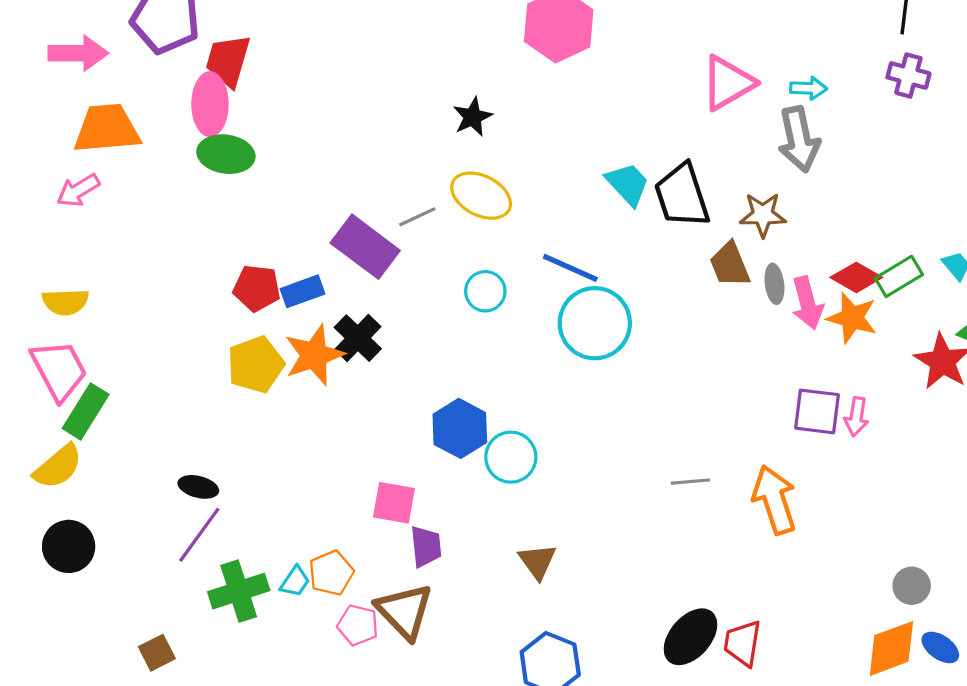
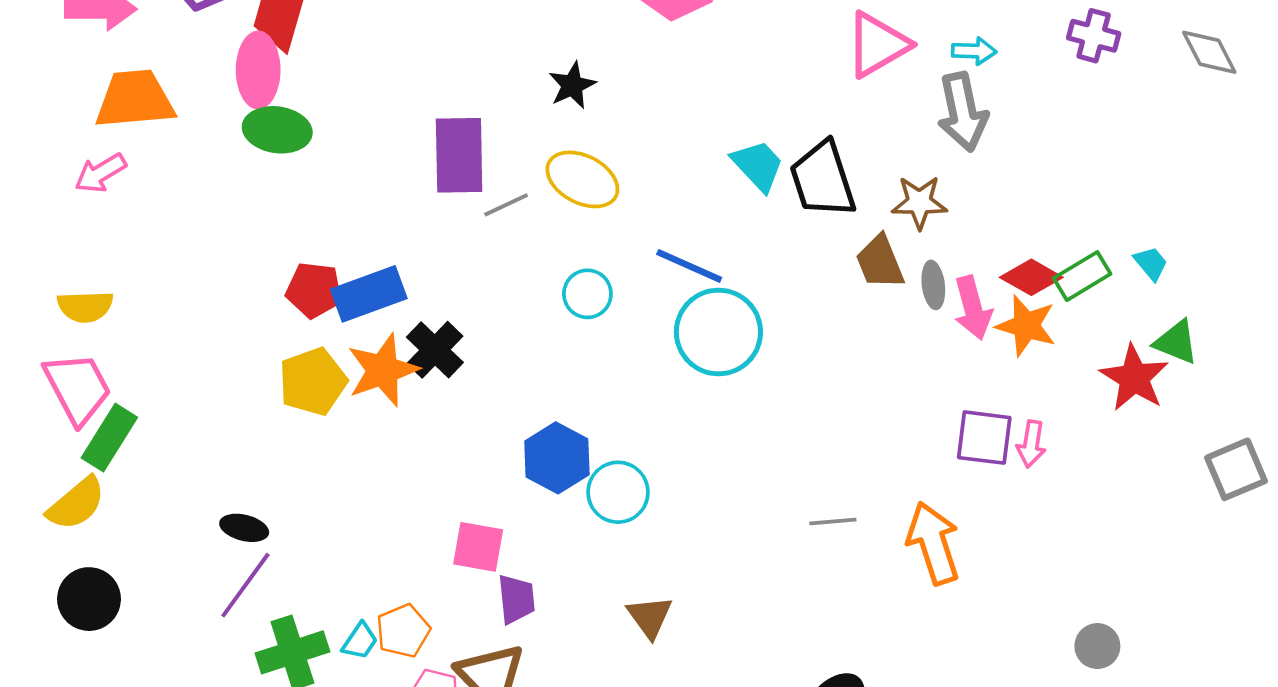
purple rectangle: (365, 247) -> (459, 155), moved, turned 52
blue rectangle: (302, 291) -> (369, 294), size x1.4

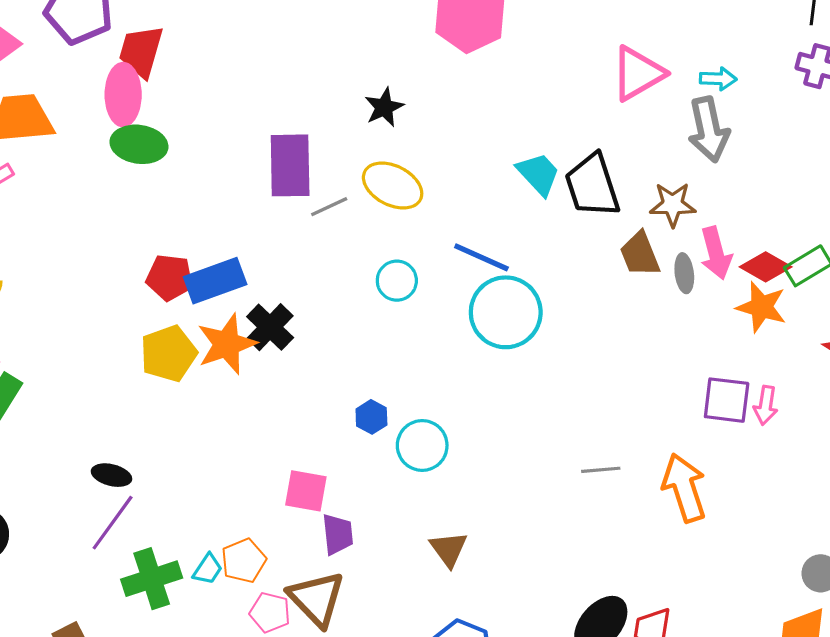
pink arrow: (973, 308) -> (716, 253), moved
blue hexagon: (557, 458) -> (371, 417), size x0.6

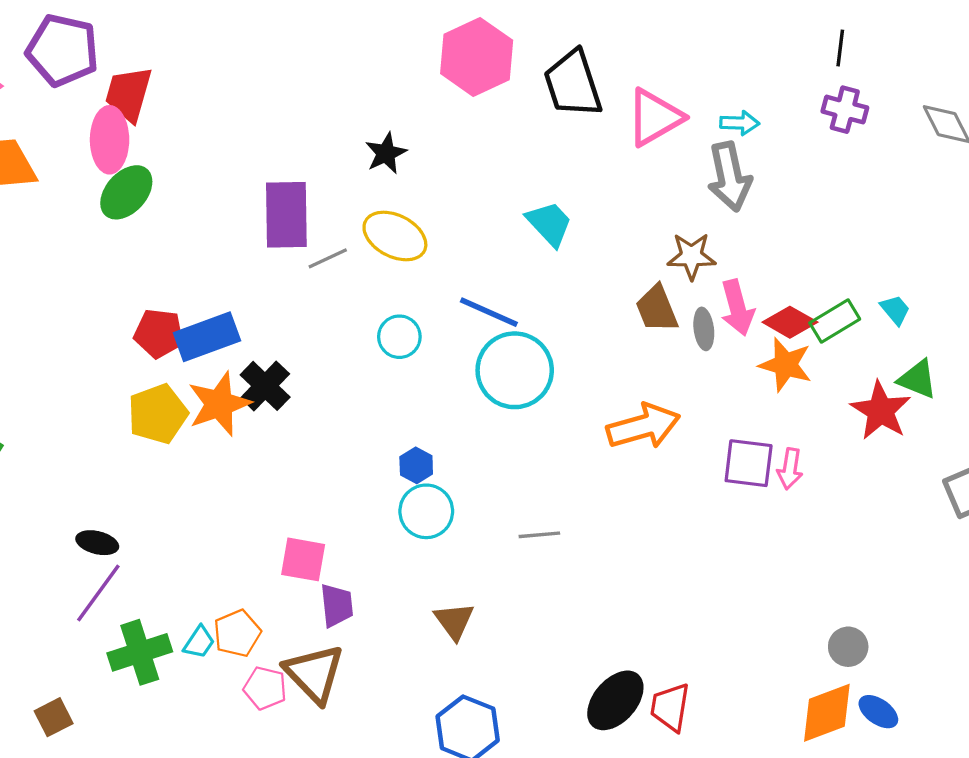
green ellipse: (139, 144) -> (126, 192), turned -56
black trapezoid: (592, 186) -> (573, 84), moved
blue hexagon: (371, 417) -> (416, 465), moved
gray line: (601, 470) -> (539, 535), moved
orange arrow: (684, 488) -> (643, 426), moved, turned 92

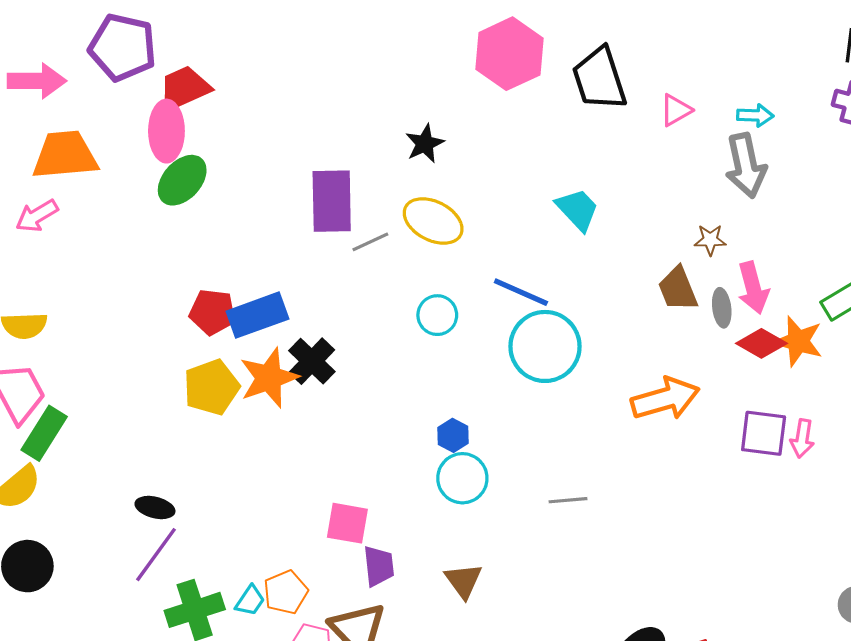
red trapezoid: (129, 94) -> (184, 88), turned 50
pink triangle: (655, 117) -> (676, 110), size x0.6
brown star: (691, 256) -> (710, 240), size x0.7
red diamond: (790, 322) -> (761, 343), moved
brown triangle: (454, 621) -> (463, 581), moved

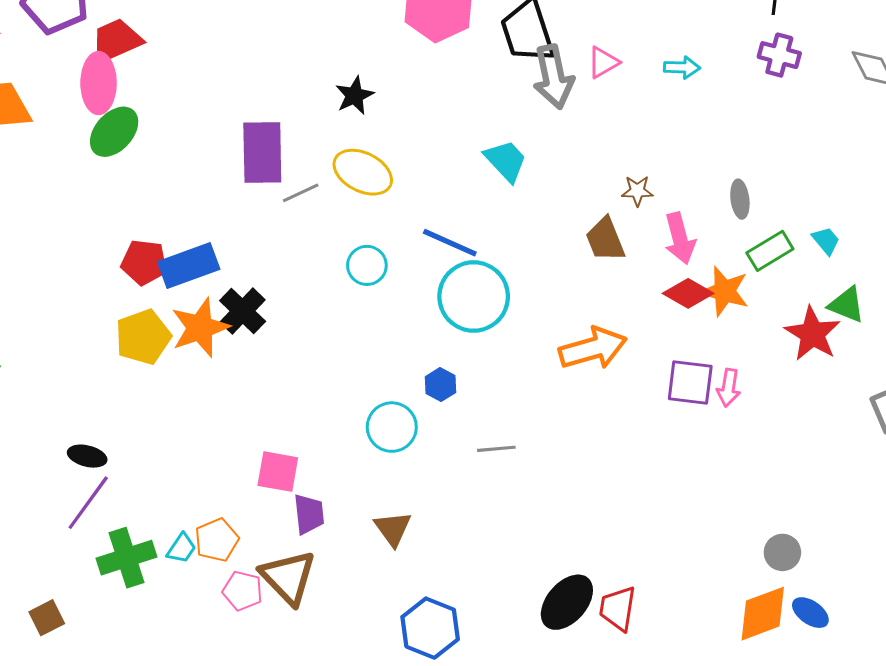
gray arrow: (746, 166) -> (553, 77), moved
gray ellipse: (722, 308) -> (740, 199), moved
blue hexagon: (453, 435) -> (440, 385), moved

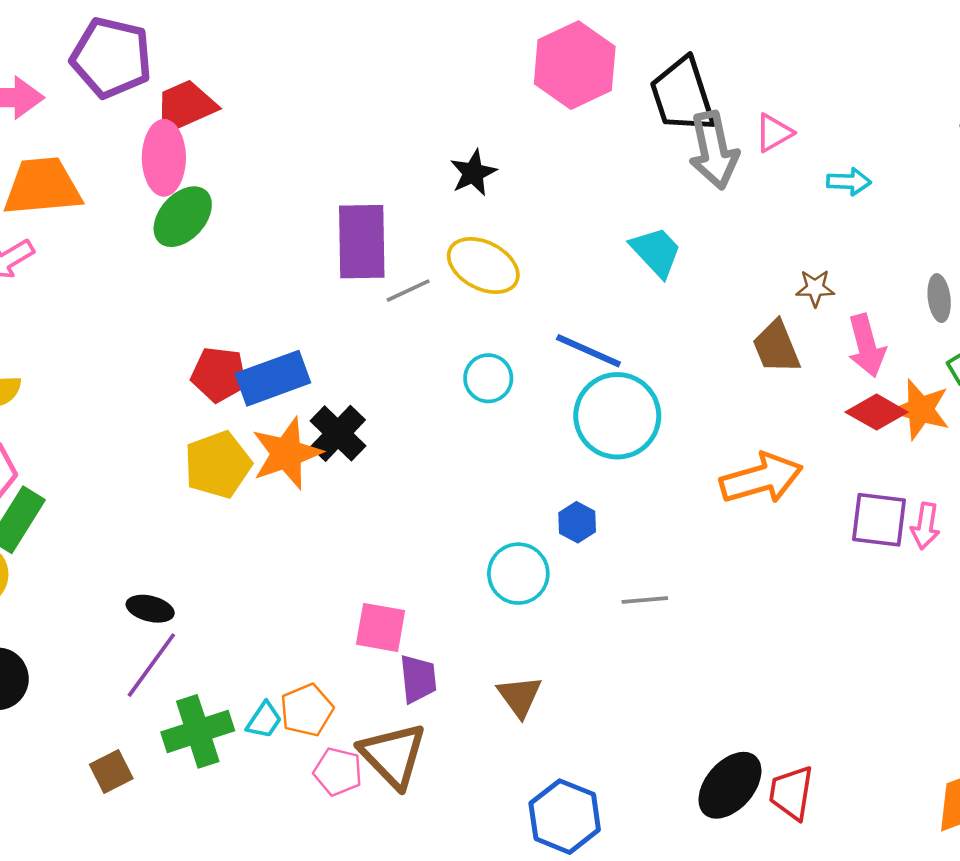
cyan arrow: (682, 67) -> (849, 182), moved
brown square: (47, 618) -> (111, 771), moved

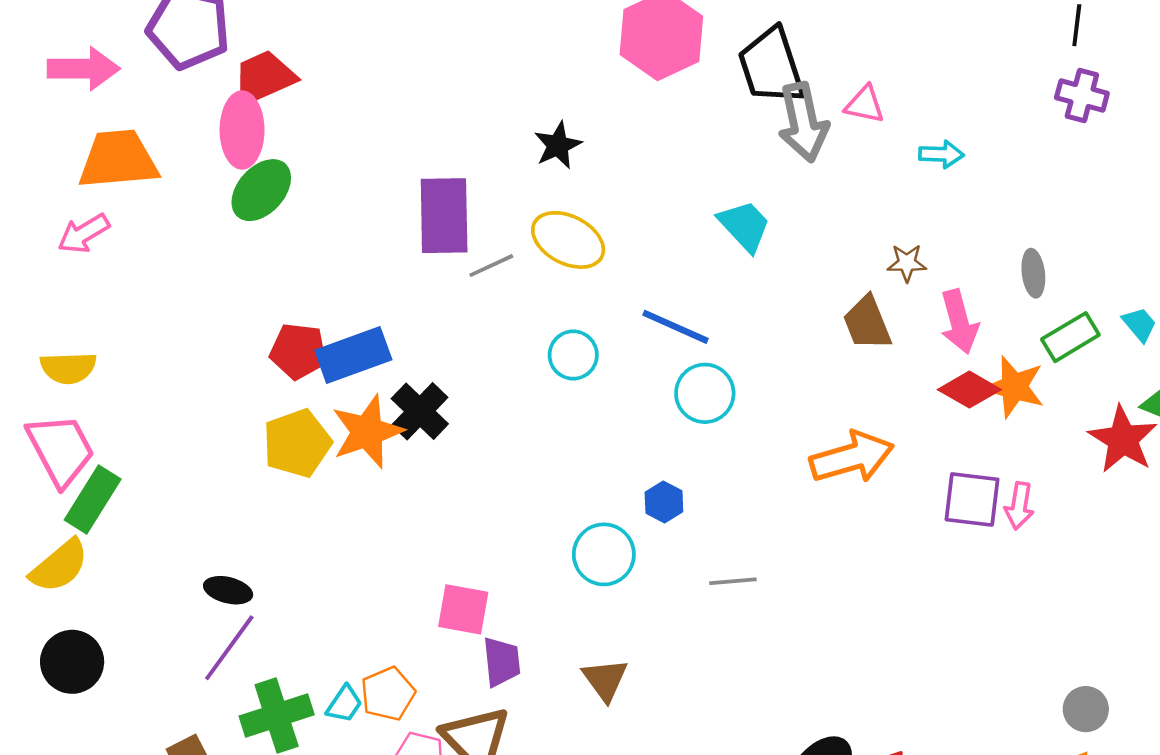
pink triangle: (774, 133) -> (865, 104), turned 42
cyan circle: (617, 416) -> (705, 393), size x0.7

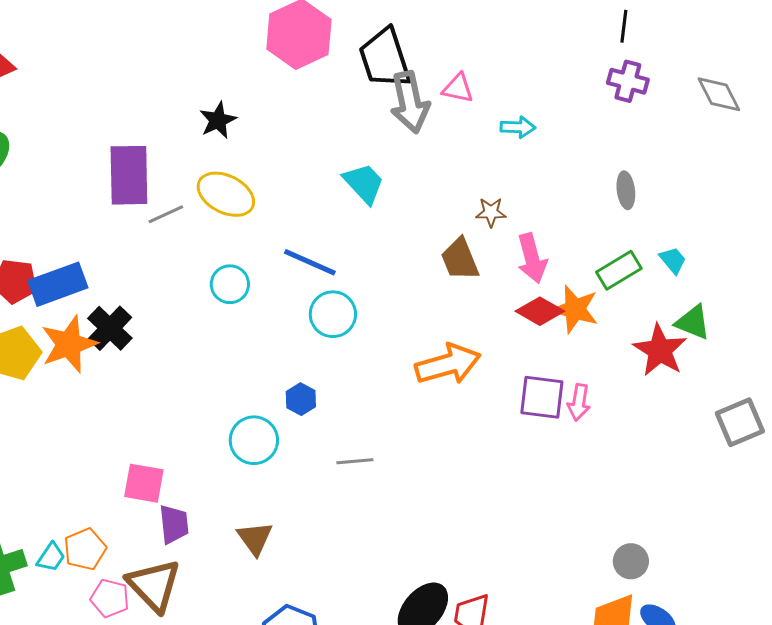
gray ellipse: (1033, 273) -> (626, 190), moved

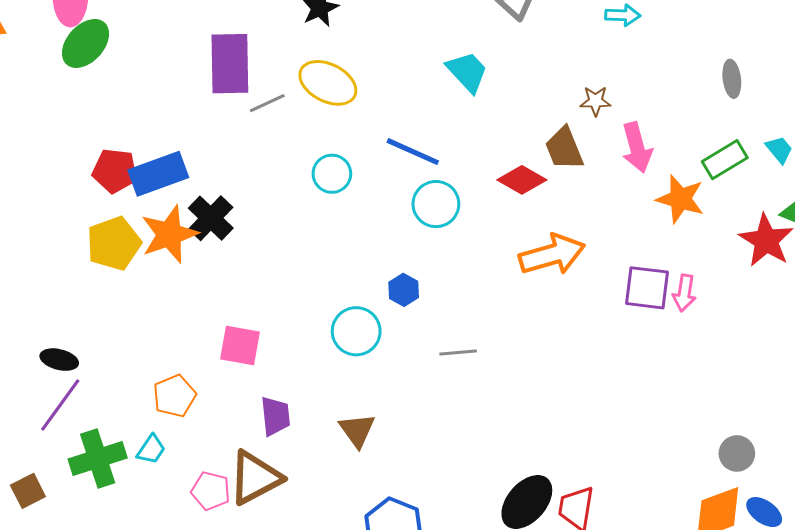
red diamond: (540, 311) -> (522, 180), moved
pink square: (144, 483) -> (240, 345), moved
orange pentagon: (85, 549) -> (174, 396), moved
brown triangle: (154, 585) -> (255, 478), turned 46

